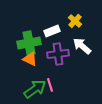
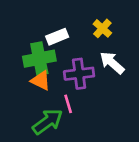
white rectangle: (52, 31) -> (57, 37), moved
pink line: (50, 85) -> (68, 104), moved

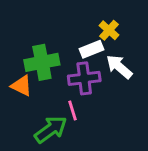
white rectangle: (57, 37) -> (91, 49), moved
orange triangle: (41, 81) -> (22, 86), moved

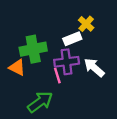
white arrow: (119, 67) -> (94, 68), moved
pink line: (73, 110) -> (57, 76), moved

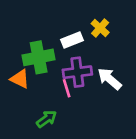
white rectangle: (72, 39) -> (72, 40), moved
green arrow: (40, 102) -> (47, 119), size x0.7

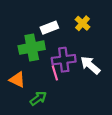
white rectangle: (72, 40) -> (49, 28), moved
orange triangle: (20, 79) -> (17, 80), moved

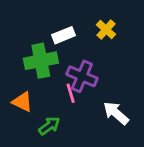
purple cross: (64, 60) -> (82, 76), turned 30
white arrow: (90, 65) -> (116, 113), moved

